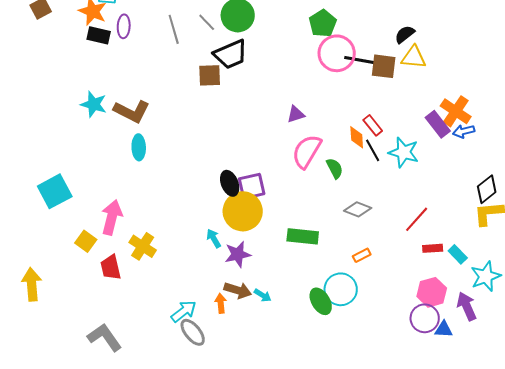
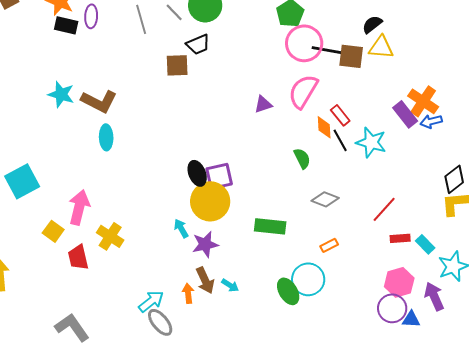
black trapezoid: (231, 54) -> (198, 44), size x0.7
pink semicircle: (307, 151) -> (303, 91), moved
brown arrow: (238, 290) -> (205, 280), turned 48

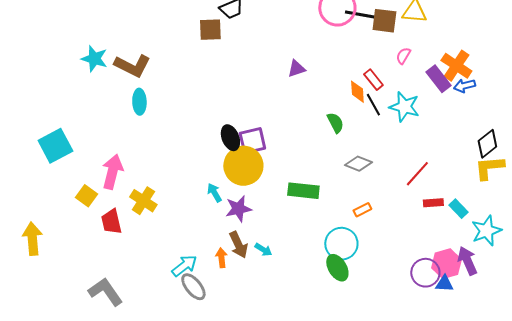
pink semicircle: (303, 91) -> (403, 56), moved, size x0.5
pink hexagon: (399, 282) -> (446, 264), moved
green ellipse: (288, 291) -> (337, 268), moved

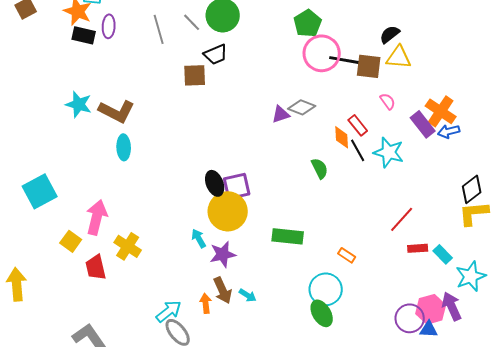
pink semicircle: (403, 56) -> (388, 101), turned 114
gray diamond: (358, 164) -> (302, 107), moved
orange rectangle: (362, 210) -> (347, 255), turned 60

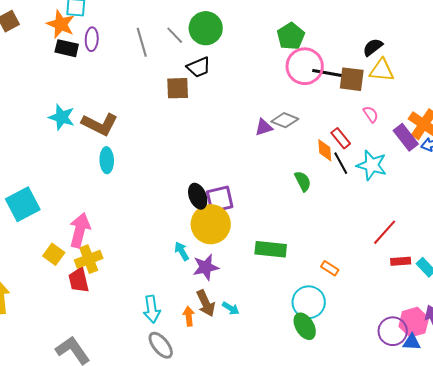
yellow cross: (128, 246) -> (89, 259), moved, turned 36
cyan arrow: (169, 311) -> (152, 309), moved, turned 120

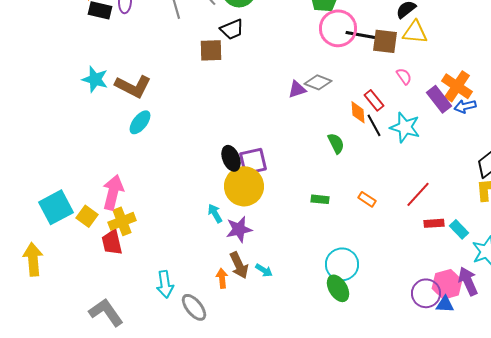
cyan ellipse: (107, 160) -> (140, 122), turned 40
cyan square: (23, 204) -> (56, 207), moved
green rectangle: (271, 249) -> (320, 199), moved, size x0.6
orange rectangle: (330, 268) -> (367, 199), moved
cyan arrow: (152, 309) -> (165, 284), moved

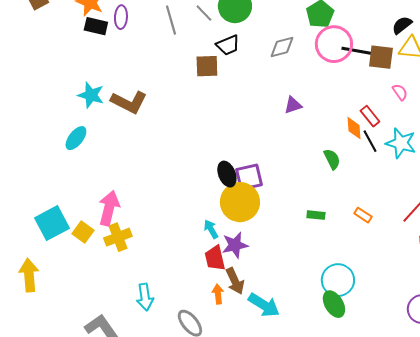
gray diamond: (318, 82) -> (282, 47), moved, turned -36
cyan ellipse: (140, 122) -> (76, 138), moved
red trapezoid: (112, 242) -> (215, 258), moved
cyan arrow: (264, 270) -> (264, 305), moved, size x1.8
cyan arrow: (165, 284) -> (145, 297), moved

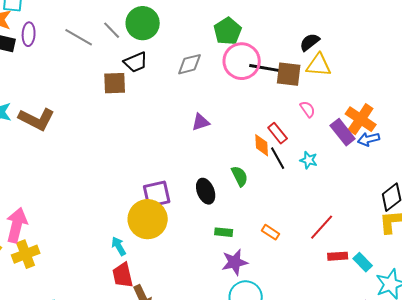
gray line: (171, 20) -> (79, 37), turned -44
cyan star: (401, 143) -> (309, 160), size x0.6
black ellipse: (227, 174) -> (206, 191), moved
purple star: (235, 245) -> (235, 262), moved

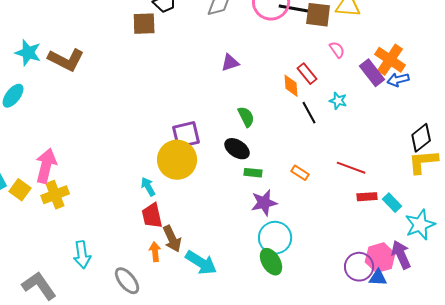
black line: (278, 158) -> (309, 113), moved
green semicircle: (240, 176) -> (246, 117), moved
black ellipse: (206, 191) -> (237, 149), moved, turned -35
red line: (322, 227) -> (351, 168), turned 68

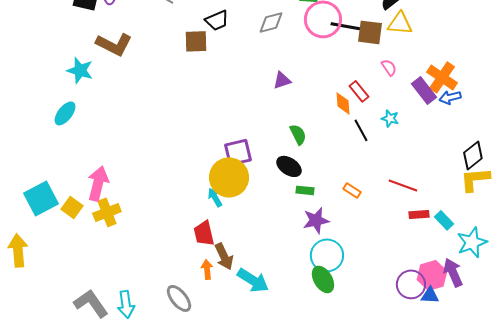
brown L-shape: (66, 60) -> (114, 44), moved
cyan arrow: (148, 187) -> (215, 197), moved
cyan arrow: (82, 255) -> (126, 304), moved

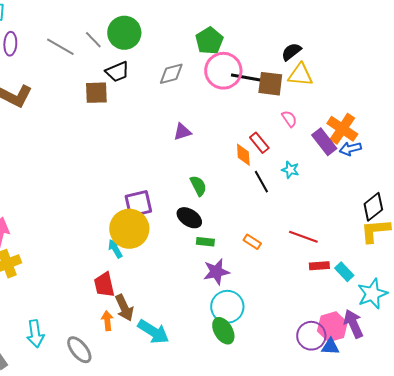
cyan arrow: (126, 304) -> (35, 334), moved

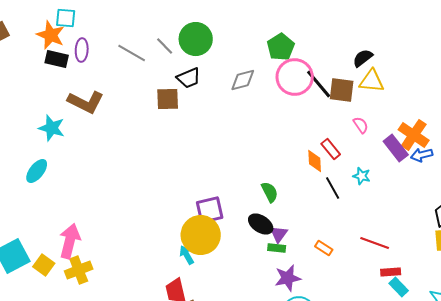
black line: (247, 78) -> (319, 84), turned 40
purple triangle: (182, 132) -> (279, 234), moved, turned -36
cyan rectangle: (344, 272) -> (399, 287), moved

